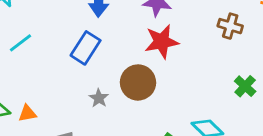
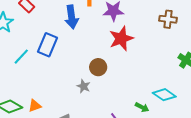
blue rectangle: (86, 48) -> (47, 45), moved
brown circle: (138, 82) -> (98, 67), moved, size x0.7

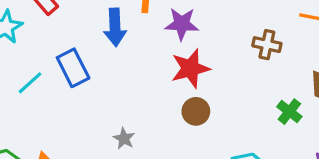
blue rectangle: (47, 45) -> (73, 68), turned -55
brown circle: (98, 67) -> (196, 111), moved

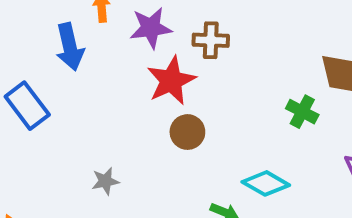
brown cross: (267, 45) -> (211, 40), moved
gray star: (124, 139) -> (105, 181), turned -30

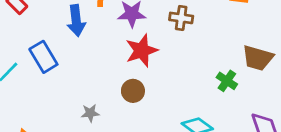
brown cross: (211, 40) -> (181, 18), moved
brown circle: (187, 132) -> (133, 91), moved

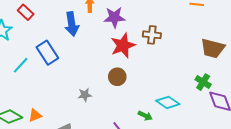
brown cross: (181, 18) -> (152, 35), moved
green cross: (227, 81) -> (203, 82), moved

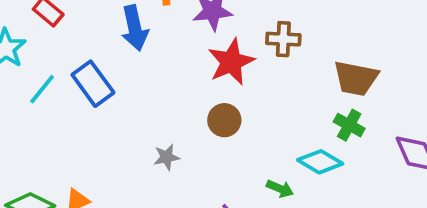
brown trapezoid: (213, 48) -> (356, 78), moved
cyan line: (21, 65) -> (42, 89), moved
green cross: (203, 82) -> (349, 125), moved

